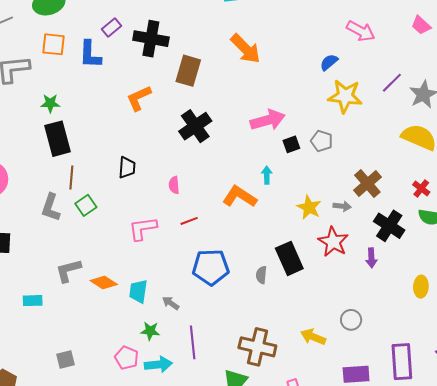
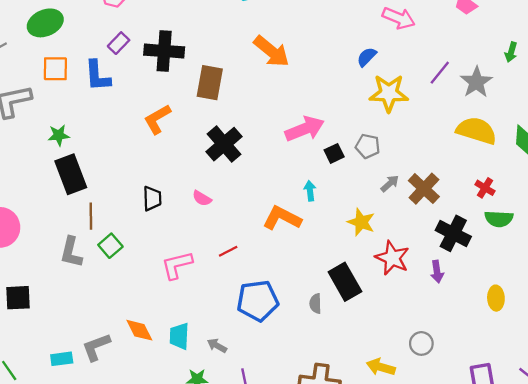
pink semicircle: (174, 185) -> (202, 198), moved, turned -48
gray arrow: (342, 206) -> (390, 183), moved, turned -42
gray L-shape: (68, 270) -> (96, 347), moved
orange diamond: (104, 282) -> (139, 330), turned 36

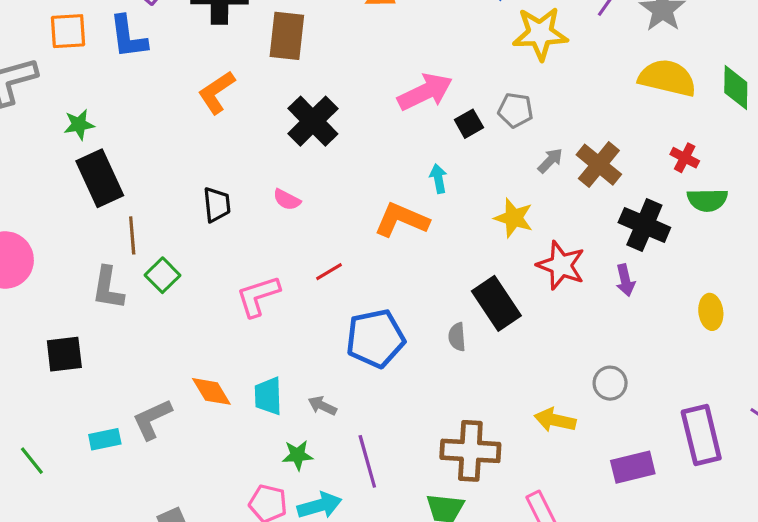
black square: (18, 298) -> (64, 354), moved

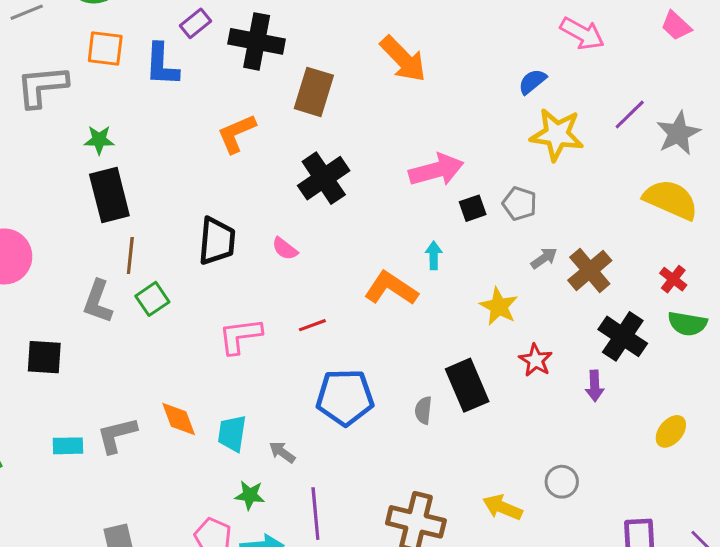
black trapezoid: (217, 205) -> (217, 241), size x1.4
red star: (561, 265) -> (536, 360), size x0.7
yellow ellipse: (711, 312) -> (671, 431), turned 36

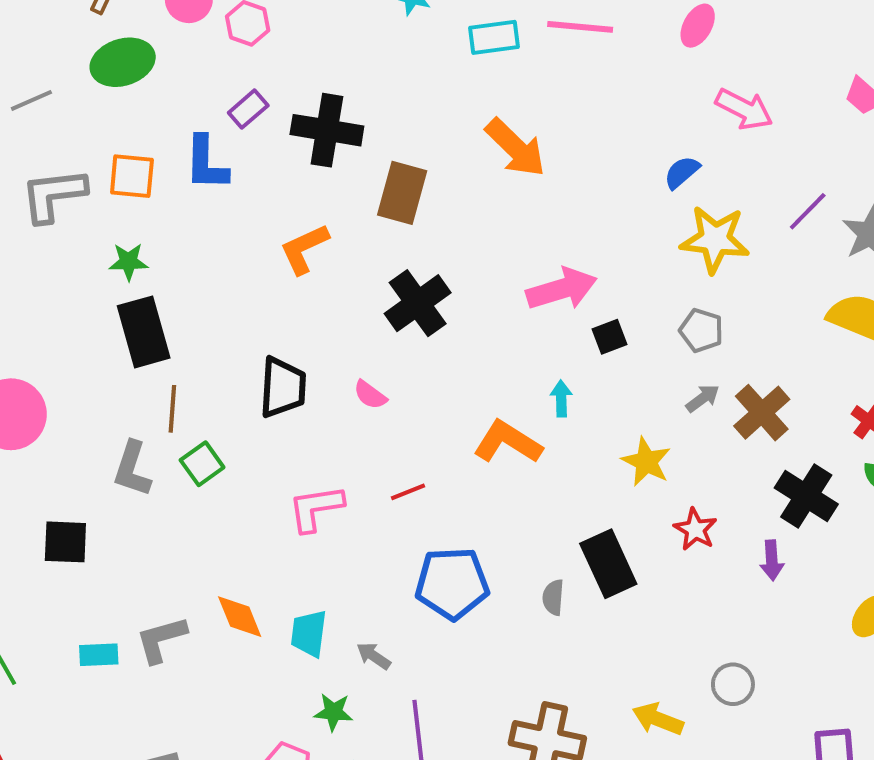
orange square: (105, 48) -> (132, 176), moved
gray pentagon: (520, 204) -> (701, 330), moved

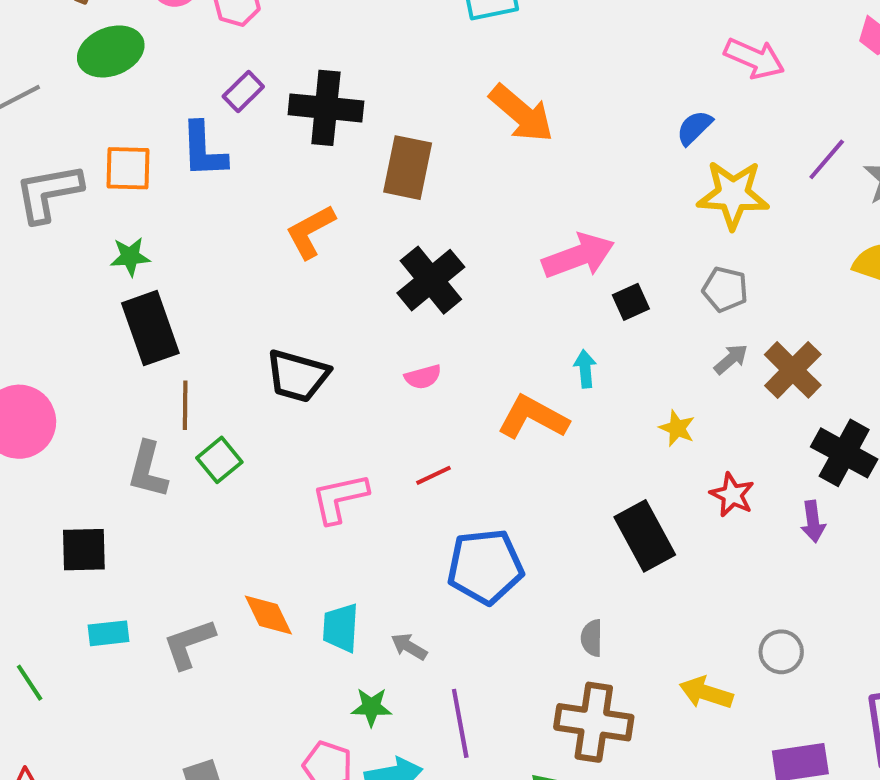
black trapezoid: (283, 387) -> (298, 376), turned 106
pink semicircle: (370, 395) -> (423, 377), moved, turned -48
yellow star: (646, 462) -> (677, 428), size x0.7
gray semicircle: (553, 597) -> (592, 638), moved
cyan rectangle: (99, 655) -> (109, 633), moved

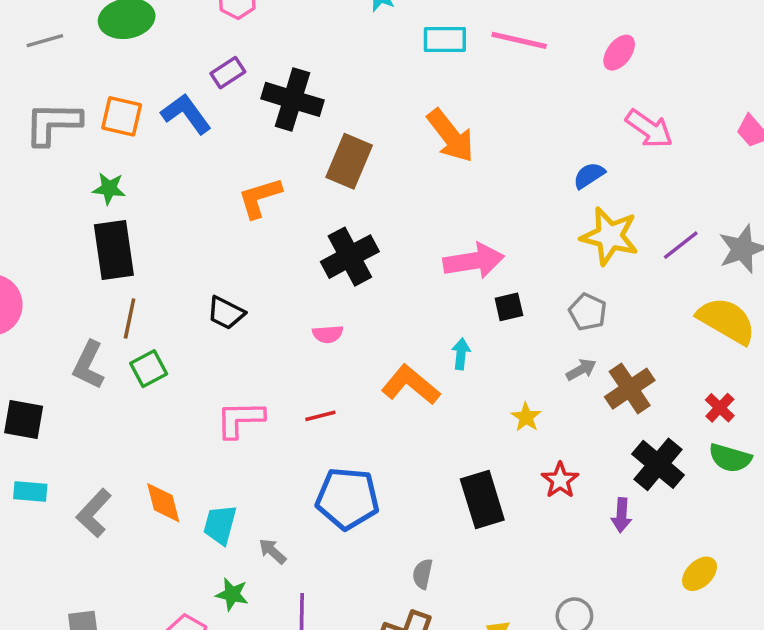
blue L-shape: (204, 150) -> (186, 114), turned 135
purple line: (827, 159) -> (681, 245), moved
black trapezoid: (298, 376) -> (226, 313), size x0.7
gray L-shape: (189, 644) -> (94, 513), turned -39

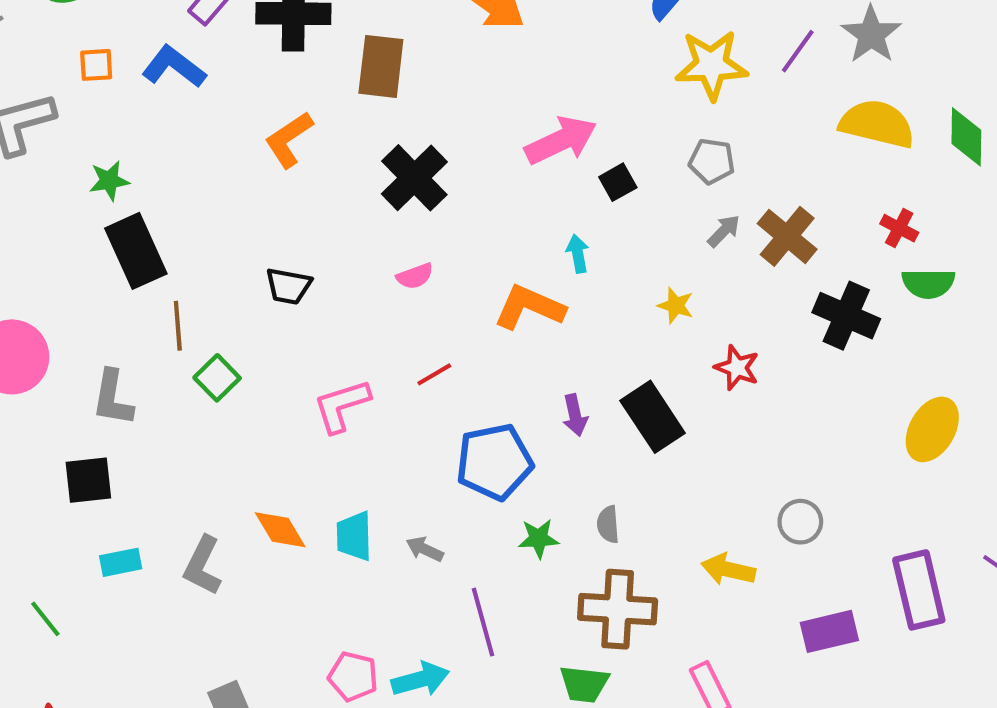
orange square: (122, 116) -> (96, 65), moved, size x0.7
gray L-shape: (89, 365) -> (113, 398), moved
purple arrow: (621, 515) -> (575, 415), moved
yellow ellipse: (700, 574) -> (932, 429), size x1.4
green star: (232, 594) -> (539, 538), moved

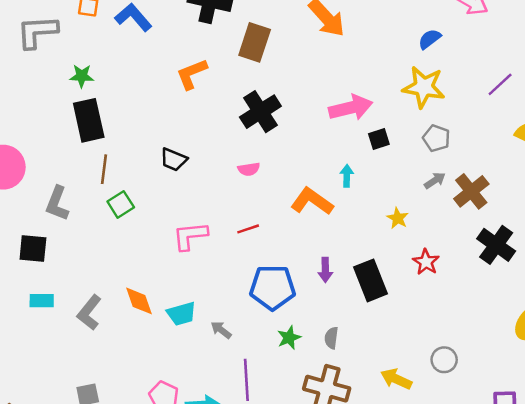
yellow star: (711, 65) -> (424, 87), moved
cyan trapezoid: (354, 536) -> (181, 314), turned -116
green star: (539, 538) -> (289, 338), turned -30

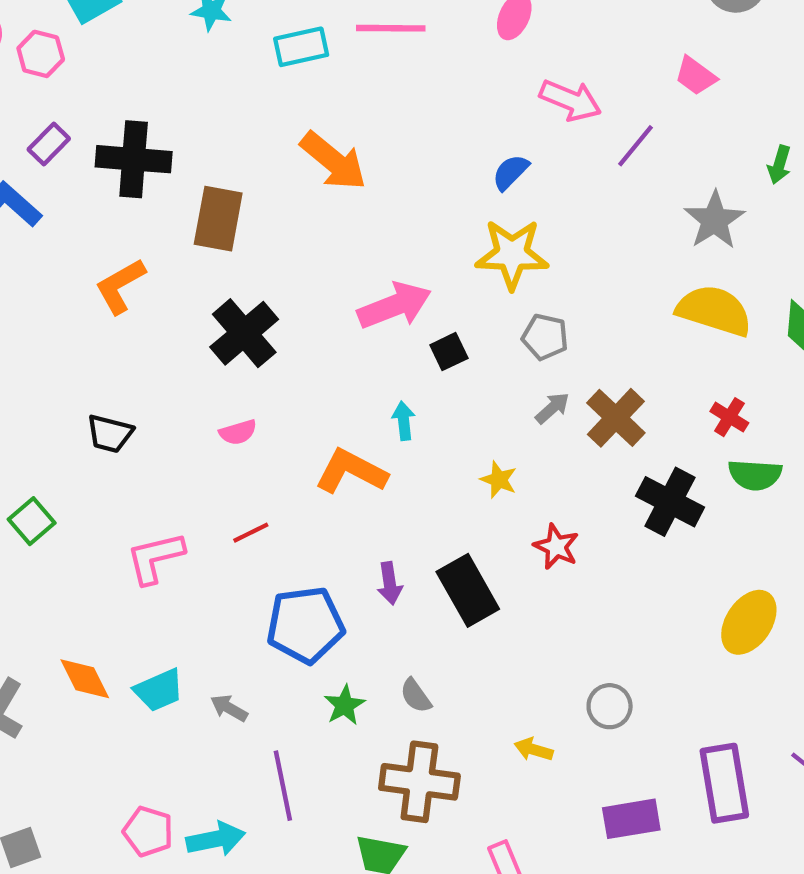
purple line: (500, 84) -> (636, 146), moved
gray semicircle: (331, 338) -> (416, 696), turned -35
yellow arrow: (396, 379) -> (534, 749), size x0.7

